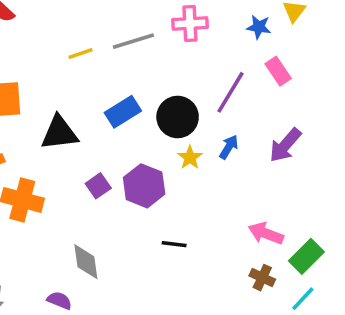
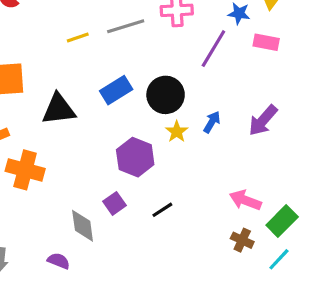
pink rectangle: (278, 71) -> (266, 42), moved, turned -45
purple line: (231, 92) -> (213, 49), moved
purple square: (98, 186) -> (114, 203), moved
black line: (174, 244) -> (162, 210), turned -40

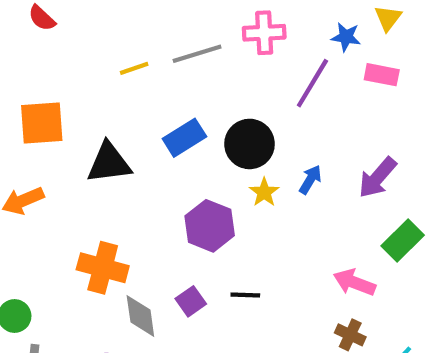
orange cross: (25, 170) -> (103, 268), moved
purple square: (114, 203) -> (191, 301), moved
black line: (162, 210) -> (245, 295), turned 35
green rectangle: (282, 221) -> (403, 240), moved

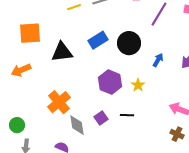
yellow star: (264, 192) -> (138, 85), moved
orange cross: (103, 268) -> (59, 102), turned 35

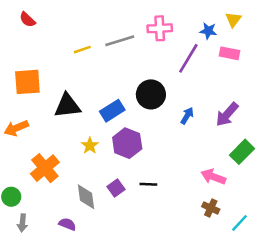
blue rectangle: (98, 40) -> (112, 111), moved
yellow star: (138, 85) -> (90, 146), moved
orange cross: (59, 102) -> (45, 168), moved

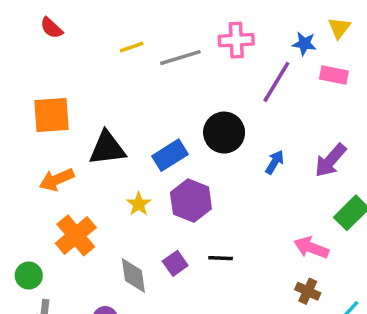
yellow line: (82, 50) -> (132, 47), moved
orange arrow: (16, 128) -> (57, 180), moved

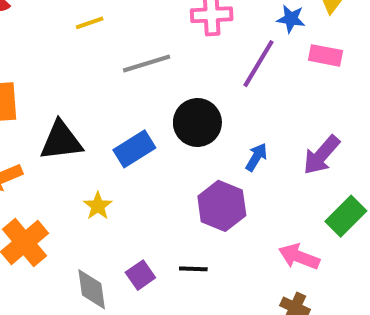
gray line: (180, 58) -> (147, 64), moved
purple hexagon: (191, 201) -> (222, 206), moved

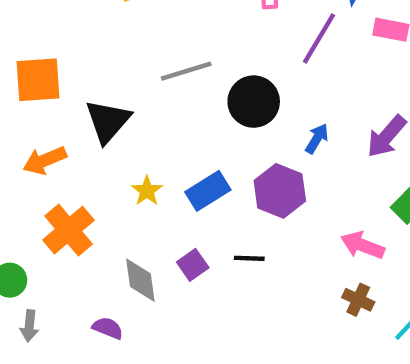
gray line: (147, 64) -> (186, 71), moved
black triangle: (61, 141) -> (108, 121), turned -42
blue rectangle: (134, 149) -> (208, 191), moved

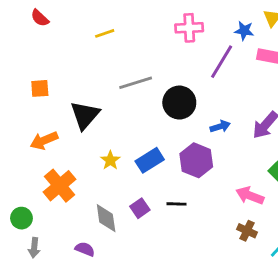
orange square: (38, 80) -> (40, 88), size x0.6
blue arrow: (317, 139) -> (220, 126), turned 42

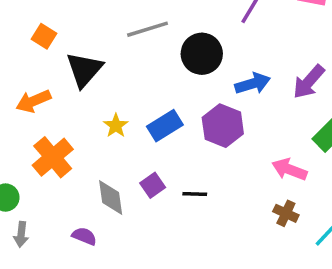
orange square: (40, 88) -> (44, 36), moved, turned 36
blue arrow: (220, 126) -> (253, 84), size x1.4
black line: (177, 204) -> (195, 194), moved

